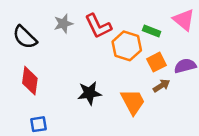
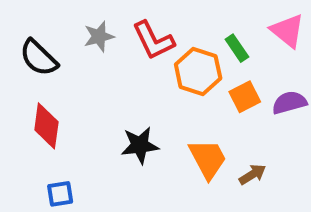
green rectangle: (152, 31) -> (237, 48), turned 35
brown arrow: (161, 86) -> (252, 174), moved

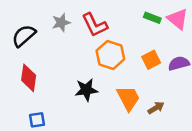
green rectangle: (237, 48) -> (152, 18), moved, turned -35
black semicircle: (39, 58) -> (24, 36), turned 95
orange hexagon: (198, 71) -> (110, 55), moved

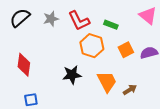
green rectangle: (152, 18) -> (111, 25), moved
black semicircle: (24, 36) -> (20, 18), moved

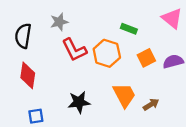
black semicircle: (20, 18) -> (23, 36), moved, turned -40
red L-shape: (79, 21) -> (74, 50), moved
black star: (72, 75) -> (79, 102), moved

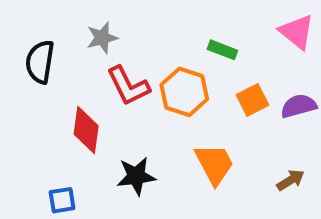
red diamond: (28, 75) -> (86, 130), moved
brown arrow: (151, 104) -> (291, 180), moved

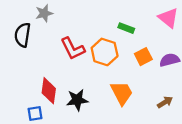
gray star: (102, 38) -> (44, 13), moved
red diamond: (86, 130) -> (49, 91), moved

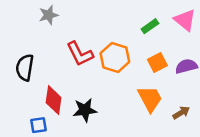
green rectangle: (126, 28) -> (150, 26), moved, turned -56
black semicircle: (23, 35) -> (25, 68), moved
orange trapezoid: (122, 93) -> (150, 99), moved

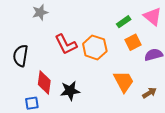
orange square: (157, 63) -> (133, 42), moved

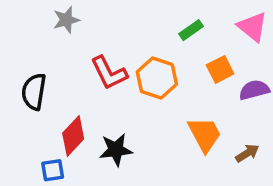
green rectangle: (124, 22) -> (191, 30), moved
red diamond: (44, 83) -> (73, 136), turned 35

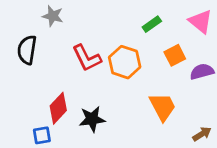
gray star: (66, 20) -> (53, 16), turned 30
black semicircle: (34, 92) -> (27, 50), moved
brown arrow: (247, 153) -> (202, 134), moved

